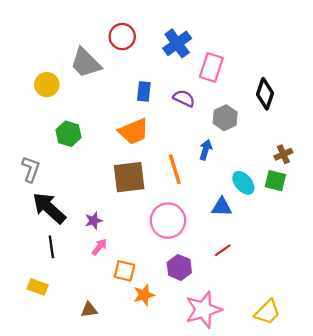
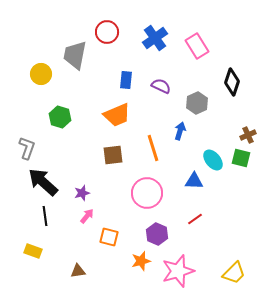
gray trapezoid: (86, 63) -> (75, 55), turned 56
pink rectangle: (211, 67) -> (197, 46), moved, turned -50
brown square: (129, 177) -> (113, 155), size x0.7
orange star: (144, 295) -> (141, 261), moved

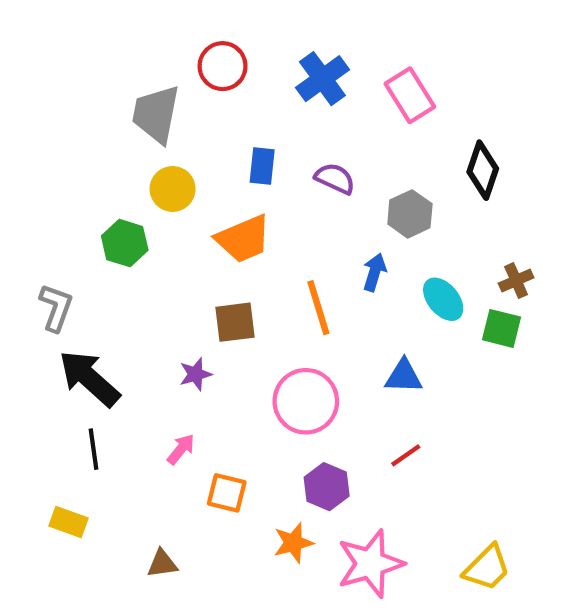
yellow circle: (41, 74) -> (173, 189), moved
cyan ellipse: (213, 160) -> (443, 299), moved
purple star: (82, 193) -> (195, 374), moved

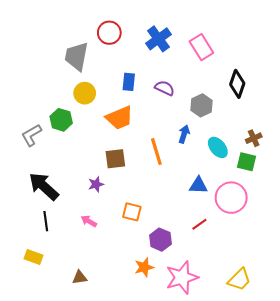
gray L-shape: (56, 308) -> (31, 135), moved, turned -140
pink circle: (306, 401) -> (231, 198), moved
pink arrow: (181, 449) -> (89, 221), turned -98
orange square: (227, 493) -> (132, 212), moved

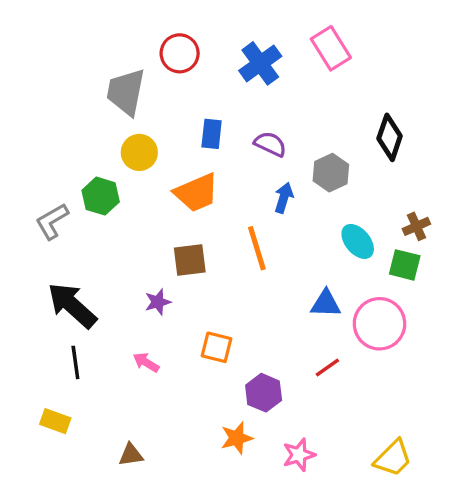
pink rectangle: (201, 47) -> (331, 48), moved
blue arrow: (184, 134) -> (284, 198), moved
pink star: (182, 277) -> (299, 455), size x0.6

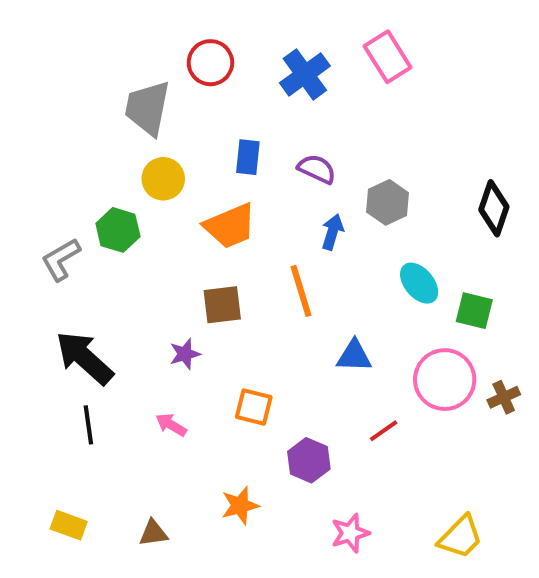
black diamond: (390, 137) -> (494, 208), moved
brown cross: (416, 226) -> (504, 397), moved
blue triangle: (326, 304) -> (354, 356), moved
yellow rectangle: (55, 421) -> (69, 525), moved
orange star: (237, 438) -> (240, 506), moved

